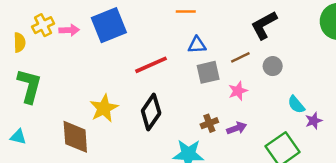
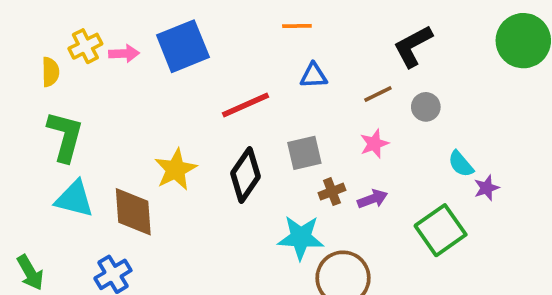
gray square: (208, 72) -> (304, 153), moved
cyan triangle: (18, 137) -> (74, 199), moved, size x1.6

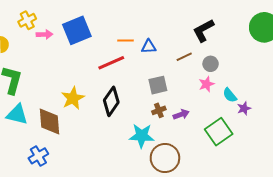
orange line: (297, 26) -> (125, 41), moved
yellow cross: (85, 46) -> (27, 20), moved
pink star: (374, 144) -> (206, 84), moved
gray square: (304, 153) -> (158, 85), moved

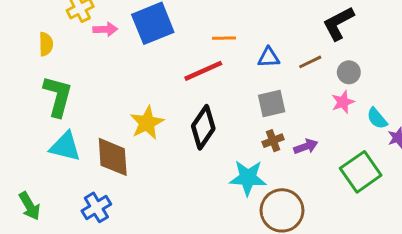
blue triangle: (149, 47) -> (269, 57), moved

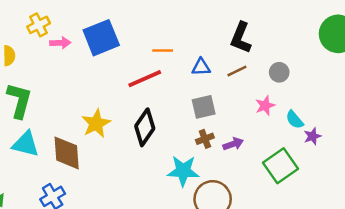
black L-shape: (338, 23) -> (241, 38), moved, turned -40
gray circle: (349, 72) -> (279, 72), moved

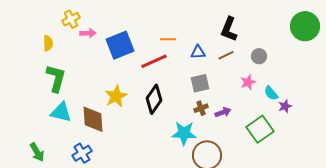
blue square: (101, 38) -> (120, 45), moved

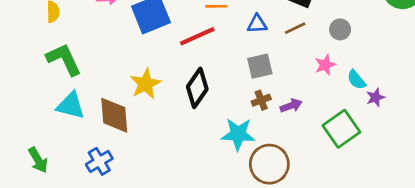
green L-shape: (56, 78) -> (64, 59), turned -40

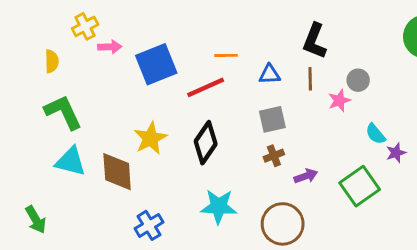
brown line: (295, 28) -> (310, 79), turned -65
pink star: (325, 65) -> (339, 100), moved
purple arrow: (291, 106) -> (306, 176), moved
cyan star: (238, 134) -> (219, 207), moved
blue cross: (99, 161) -> (149, 225), moved

